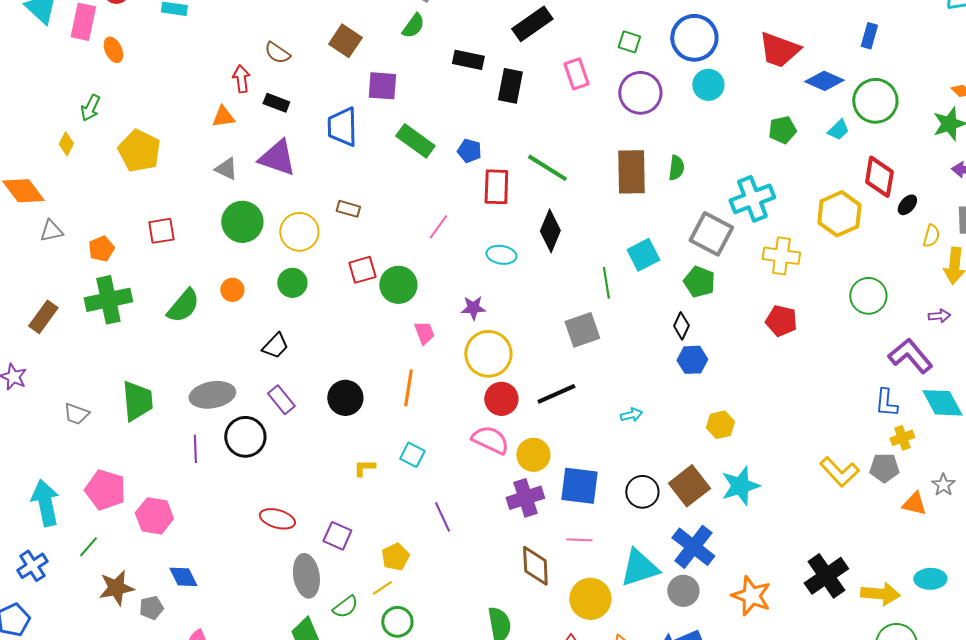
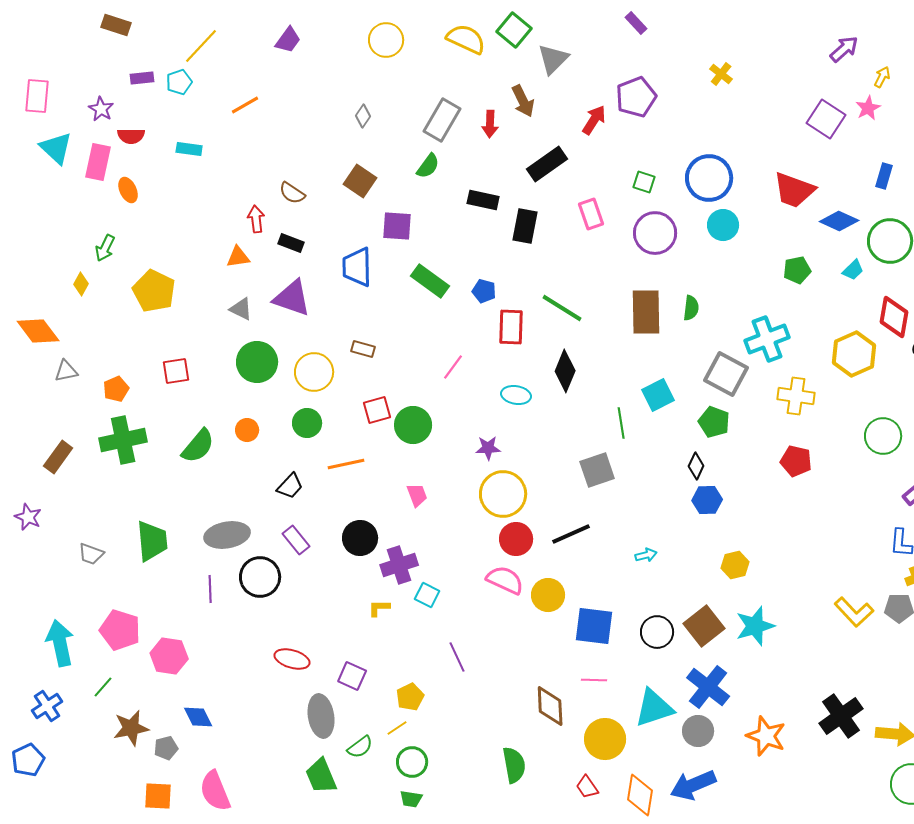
pink trapezoid: (424, 333) -> (417, 495), moved
orange line: (408, 388) -> (346, 464), moved, turned 69
purple cross: (525, 498) -> (399, 565), moved

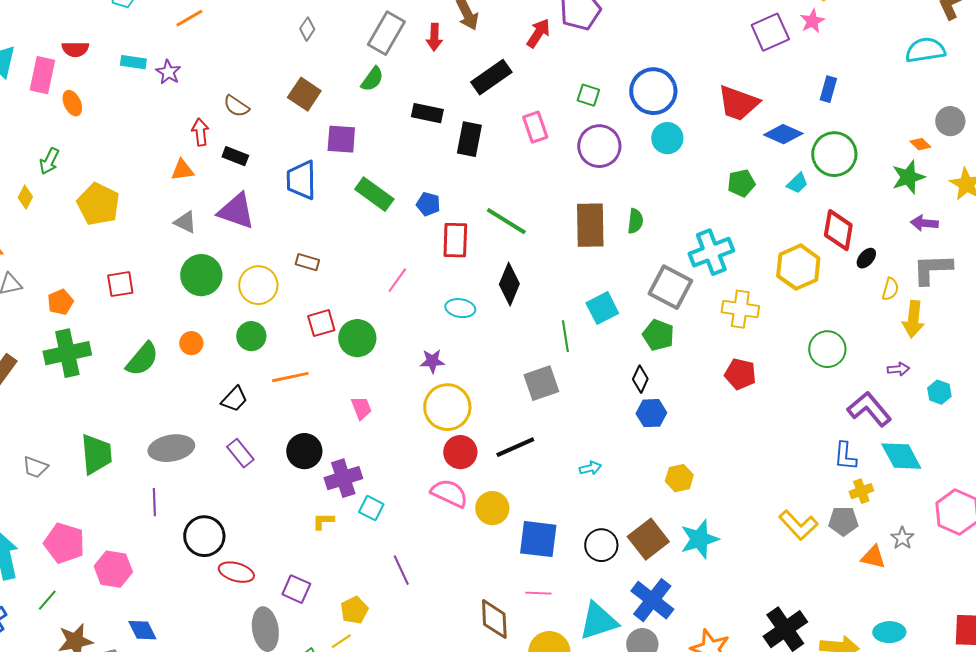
purple star: (101, 109) -> (168, 72), moved
purple square: (826, 119) -> (770, 32), turned 33
black circle: (260, 577) -> (204, 536), moved

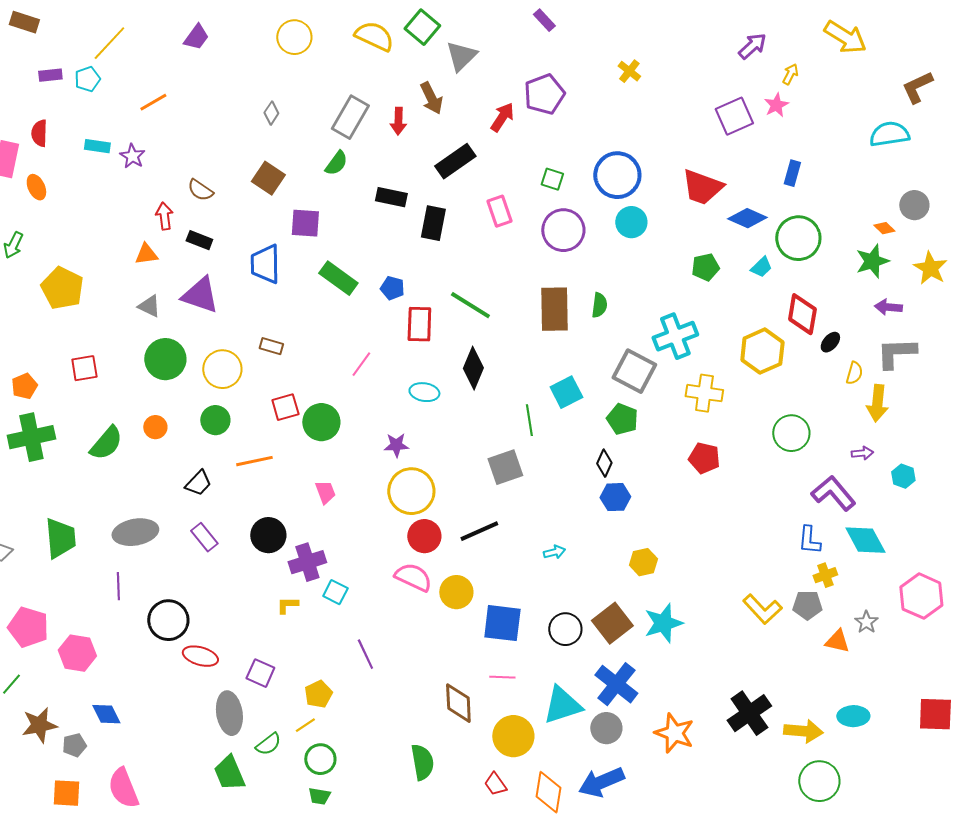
red semicircle: (75, 49) -> (39, 133), turned 92

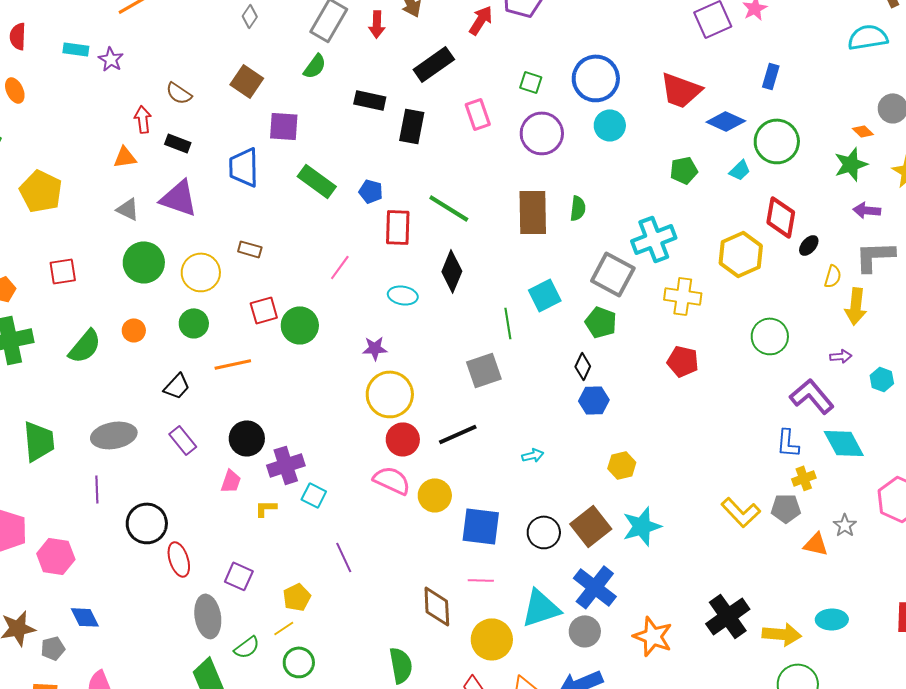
pink trapezoid: (325, 492) -> (231, 481), moved, turned 40
red ellipse: (200, 656) -> (179, 559), turned 56

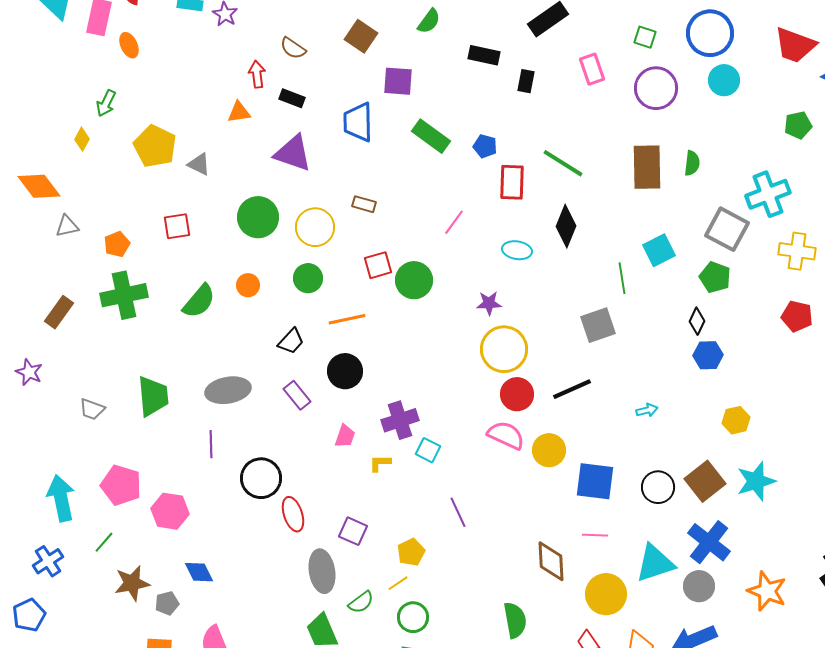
black rectangle: (412, 126) -> (526, 81), size x0.7
gray triangle: (128, 209) -> (199, 164), moved
black circle: (247, 438) -> (345, 371), moved

